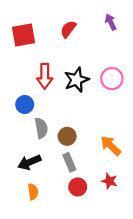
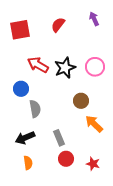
red arrow: (45, 76) -> (38, 65), turned 120
brown circle: (67, 136) -> (81, 101), moved
red star: (109, 181) -> (93, 164), moved

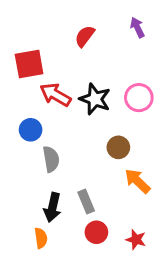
red square: (20, 30) -> (29, 64), moved
black star: (65, 68) -> (95, 99), turned -30
black arrow: (25, 138) -> (53, 207), moved, turned -54

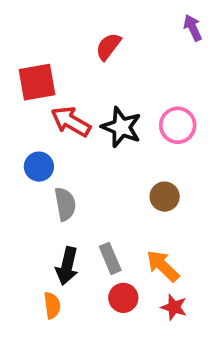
purple arrow: (137, 27) -> (193, 28), moved
brown circle: (118, 147) -> (165, 197), moved
orange arrow: (137, 181) -> (163, 266), moved

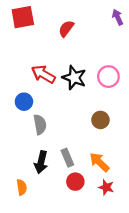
red square: (37, 82) -> (23, 17), moved
orange semicircle: (52, 305) -> (22, 187), moved

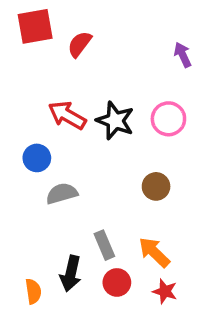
purple arrow: (118, 17) -> (183, 55), moved
red semicircle: (66, 29) -> (80, 44), moved
gray semicircle: (40, 125) -> (62, 194), turned -96
black arrow: (41, 162) -> (71, 274), moved

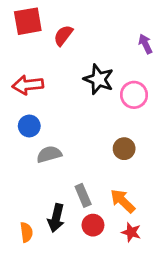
red arrow: (67, 115) -> (28, 85), moved, turned -36
black star: (115, 121) -> (99, 79), moved

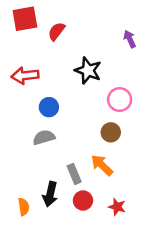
pink circle: (134, 95) -> (120, 100), moved
blue circle: (29, 126) -> (49, 107), moved
orange arrow: (123, 201) -> (102, 165), moved

